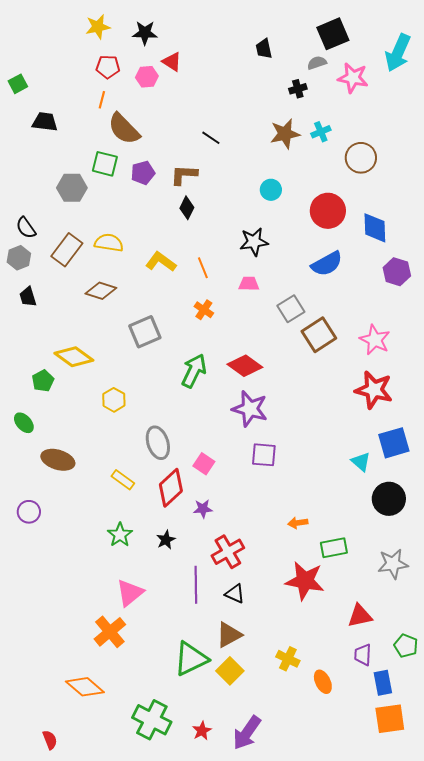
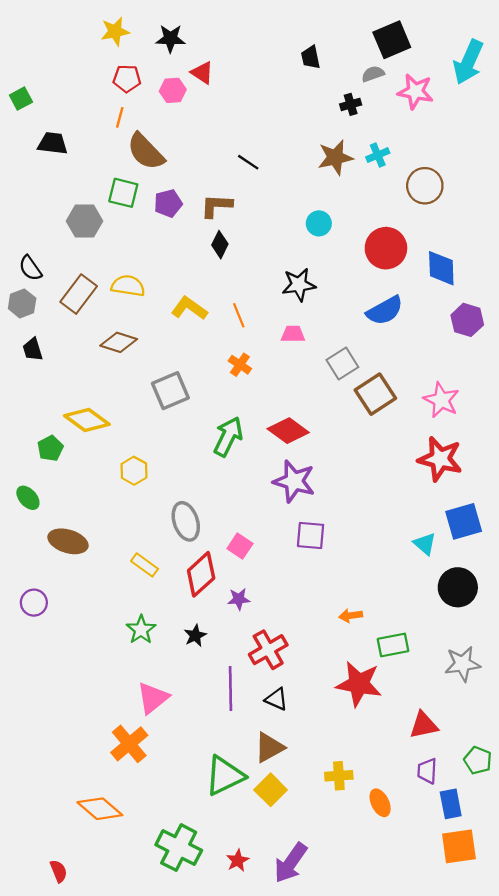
yellow cross: (288, 659) -> (339, 776), turned -30

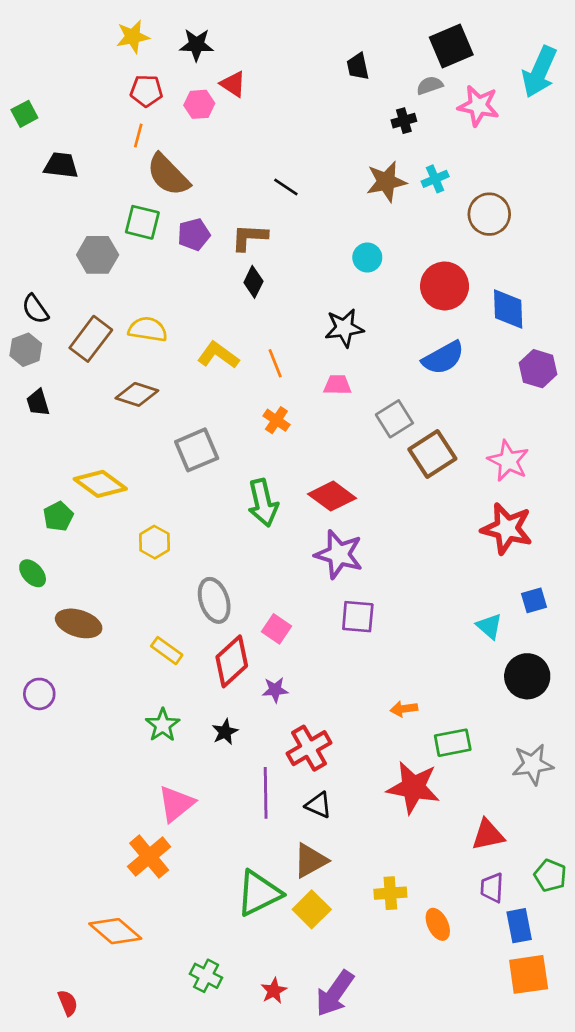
green arrow: (228, 437) -> (263, 503), turned 141
blue square: (464, 521) -> (534, 600), size x0.6
green cross: (179, 848) -> (206, 976), size x0.6

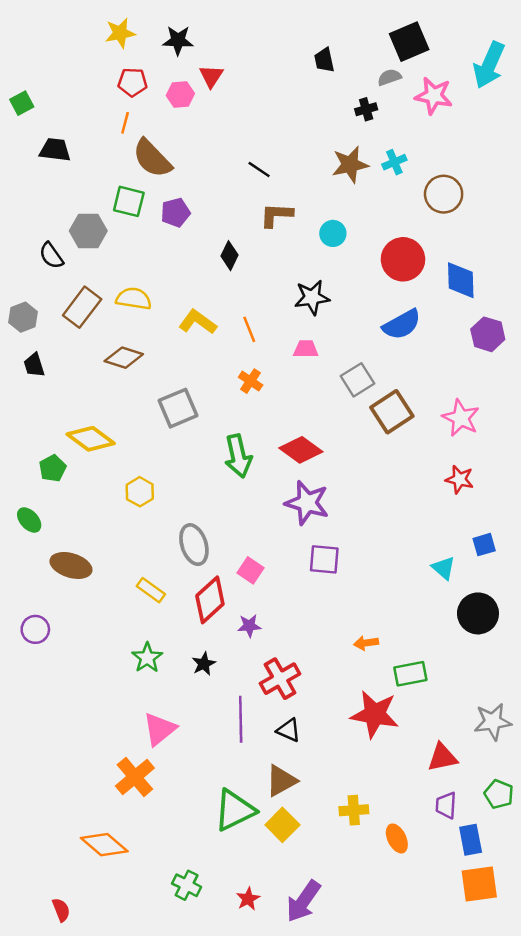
red triangle: (233, 84) -> (211, 76), turned 30
brown L-shape: (249, 237) -> (276, 215), moved
black semicircle: (35, 309) -> (51, 256), moved
red star: (507, 529) -> (460, 479), size x0.6
gray star: (533, 764) -> (493, 722), moved

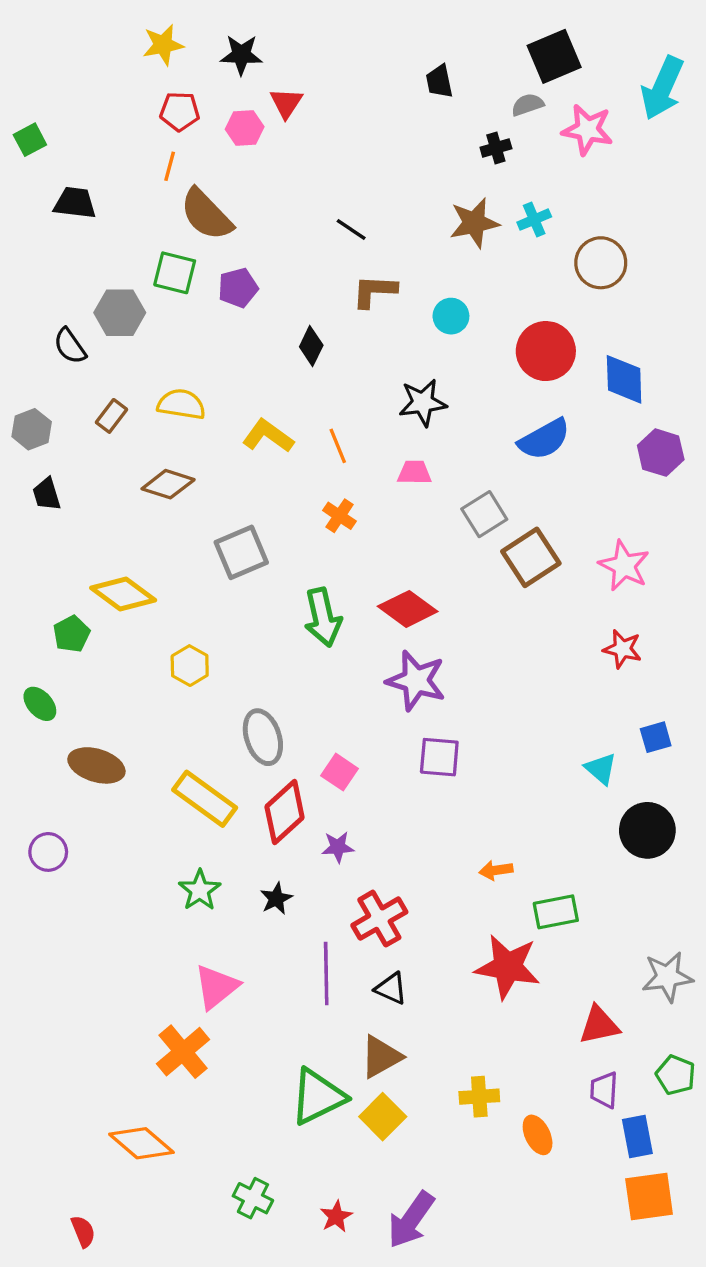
brown rectangle: (82, 307) -> (111, 416), size x0.6
yellow rectangle: (151, 590) -> (205, 799), size x1.6

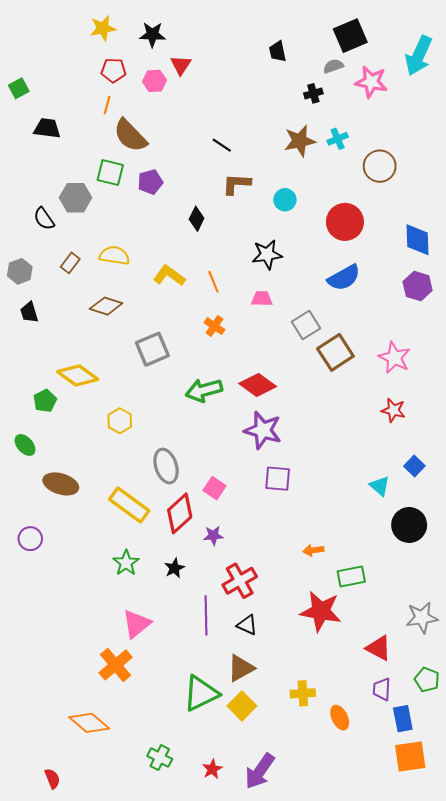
blue diamond: (624, 379) -> (418, 240), moved
green arrow: (323, 617) -> (204, 390), turned 88
blue square: (656, 737) -> (414, 466), turned -30
red triangle: (599, 1025) -> (379, 648), turned 40

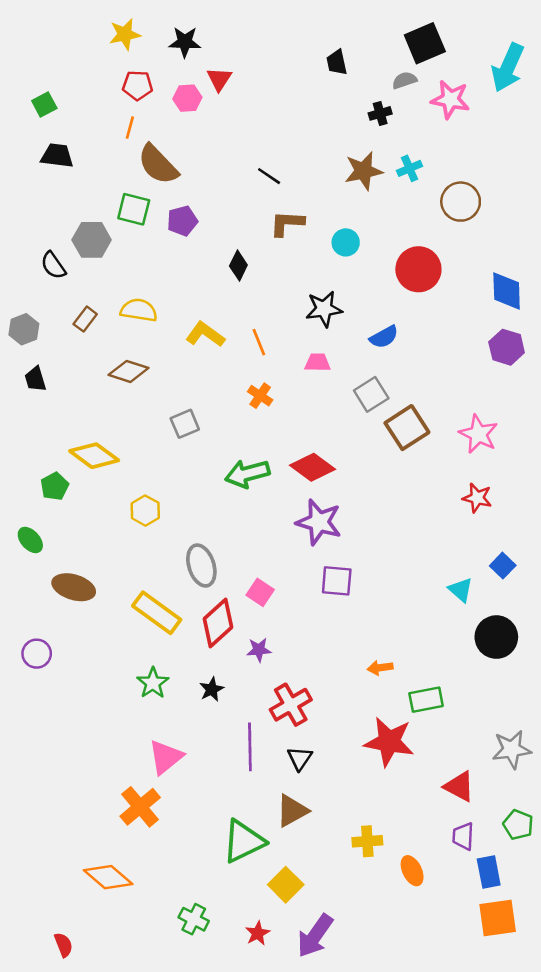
green square: (19, 88) -> (44, 105), moved
blue semicircle: (344, 278) -> (384, 337), moved, size x0.7
gray square: (152, 349) -> (185, 424), size x0.7
black triangle: (247, 625) -> (300, 758), turned 40
yellow square: (242, 706) -> (286, 885), moved

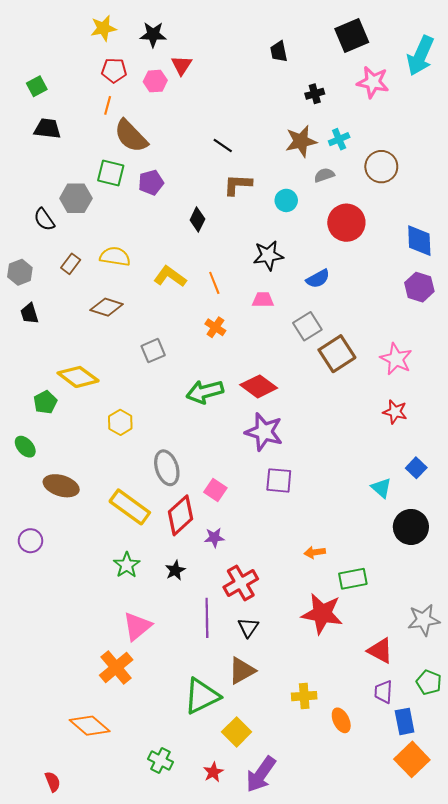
gray semicircle: (404, 80) -> (324, 175), moved
orange square: (498, 918) -> (412, 759), turned -36

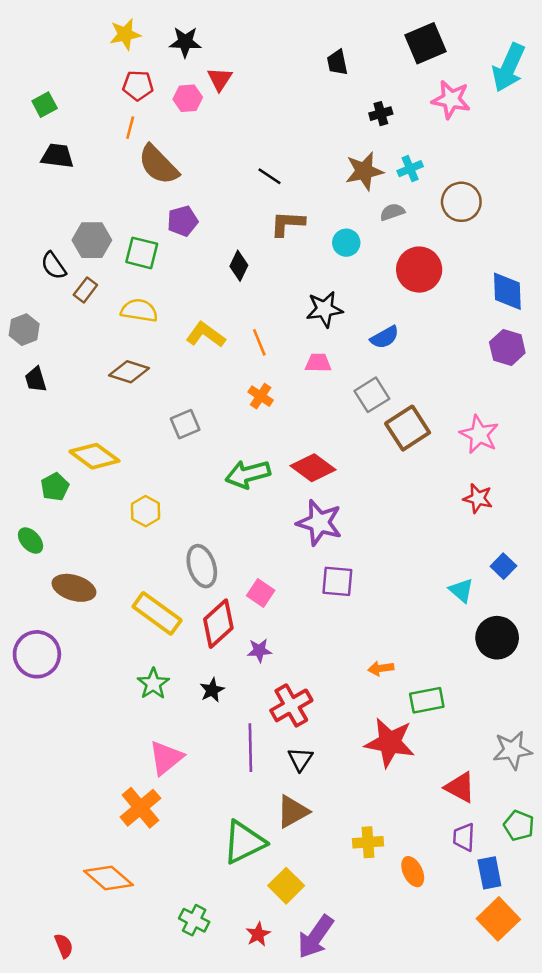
green square: (111, 173) -> (142, 253), moved
brown rectangle: (71, 264) -> (85, 290), moved
purple circle: (30, 541) -> (37, 654), size x1.6

